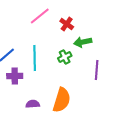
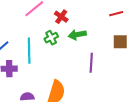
green cross: (65, 57) -> (51, 38), moved

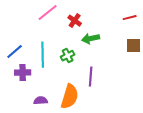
green cross: (51, 38) -> (68, 56), moved
purple line: (91, 63) -> (91, 77), moved

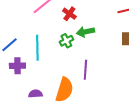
green cross: (68, 56) -> (66, 41), moved

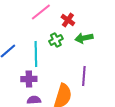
green cross: (66, 41) -> (56, 40), moved
purple cross: (17, 66) -> (29, 79), moved

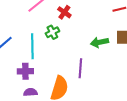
green arrow: (84, 38) -> (99, 42), moved

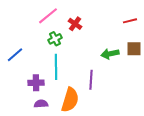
green cross: (52, 32) -> (55, 39), moved
cyan line: (32, 46) -> (56, 67), moved

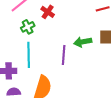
purple line: (91, 80) -> (64, 55), moved

